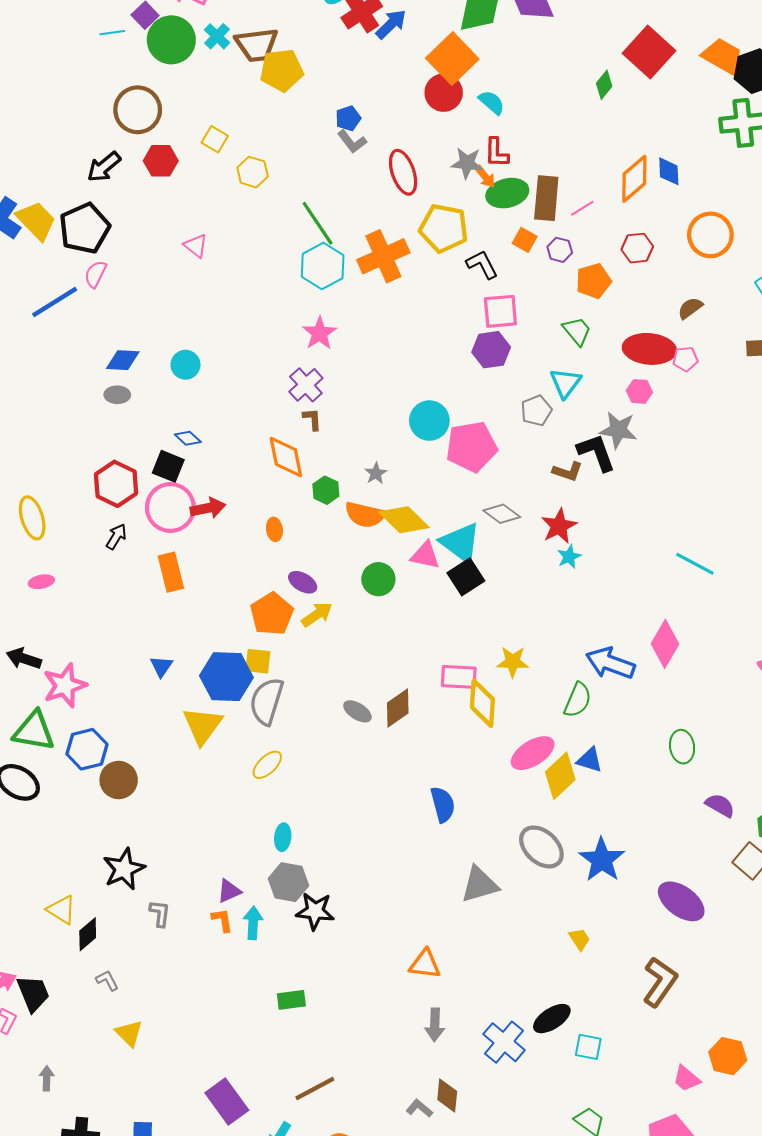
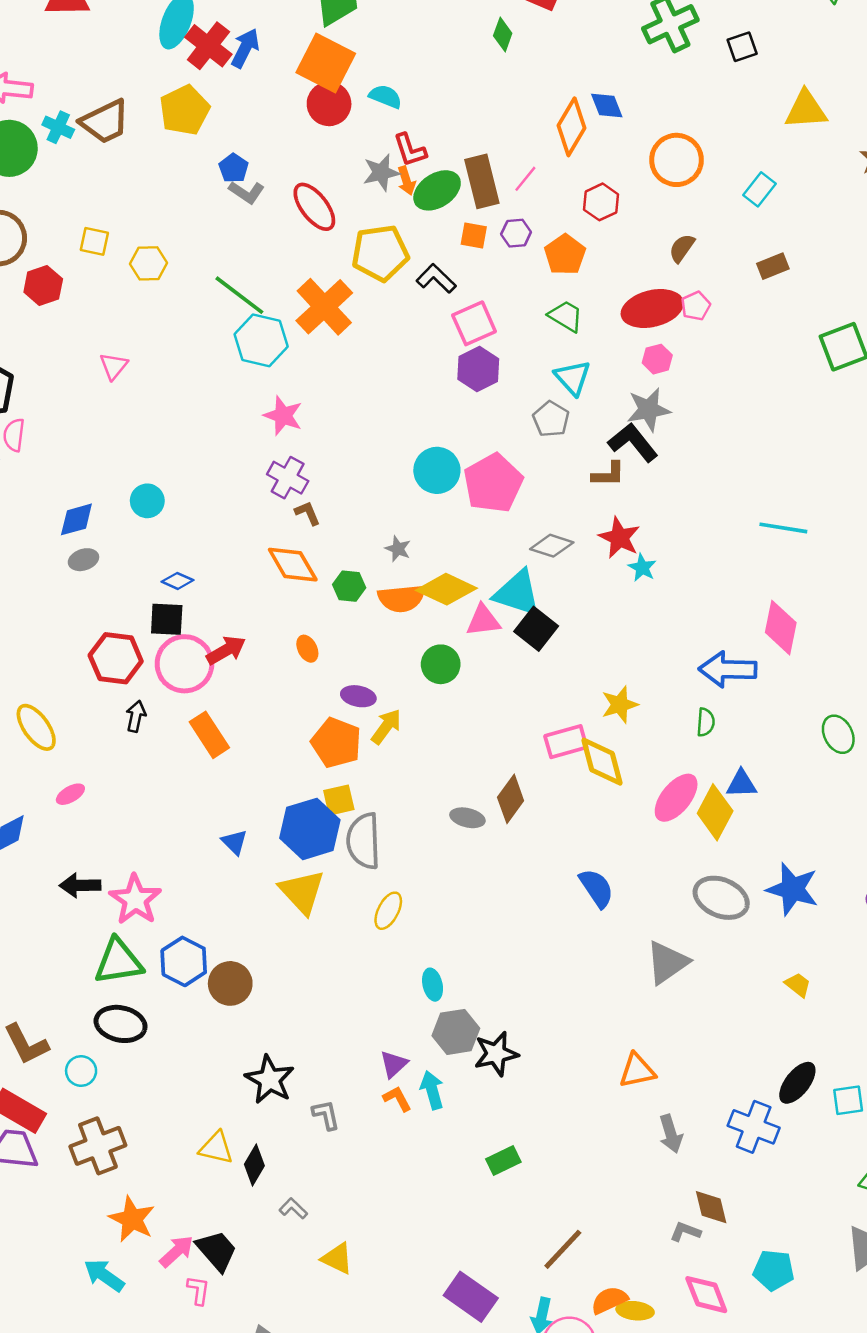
yellow pentagon: (282, 70) -> (185, 110), moved
orange arrow: (485, 177) -> (406, 181), turned 40
pink triangle: (196, 246) -> (114, 366), turned 50
green semicircle: (578, 700) -> (706, 722), size x0.7

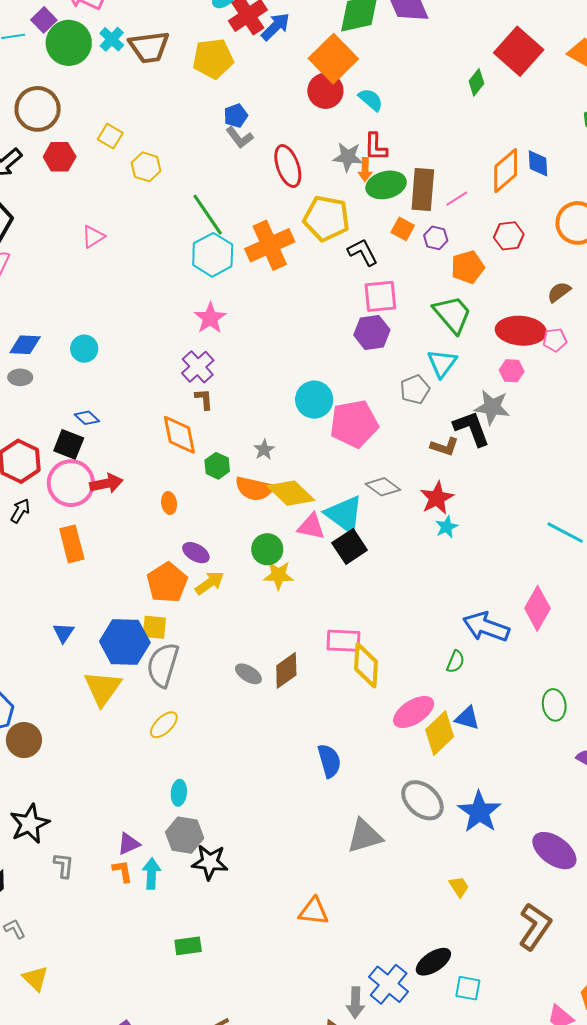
green trapezoid: (566, 316) -> (452, 314), size x1.4
yellow star: (620, 705) -> (278, 575), moved
gray arrow: (671, 1134) -> (355, 1003), moved

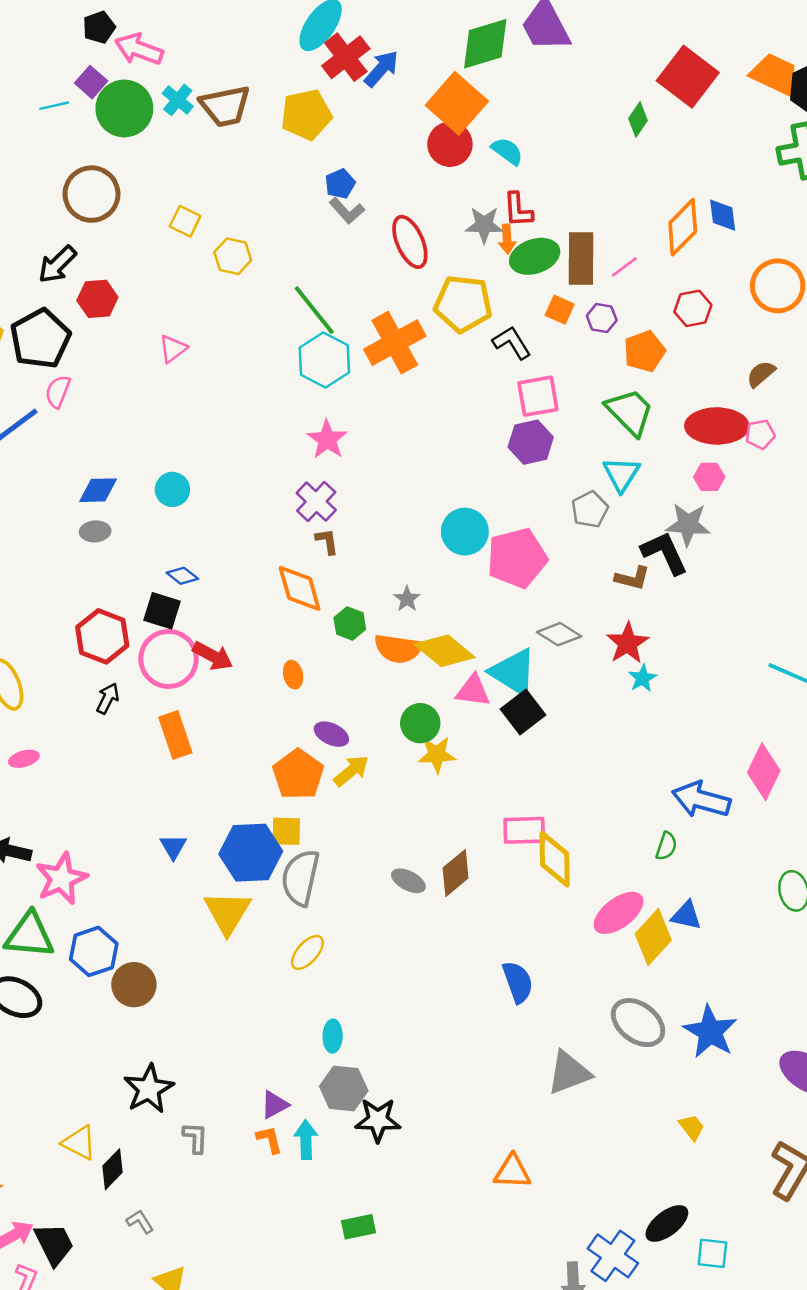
red hexagon: (60, 157) -> (97, 299), moved
red arrow: (106, 483) -> (213, 656), turned 44

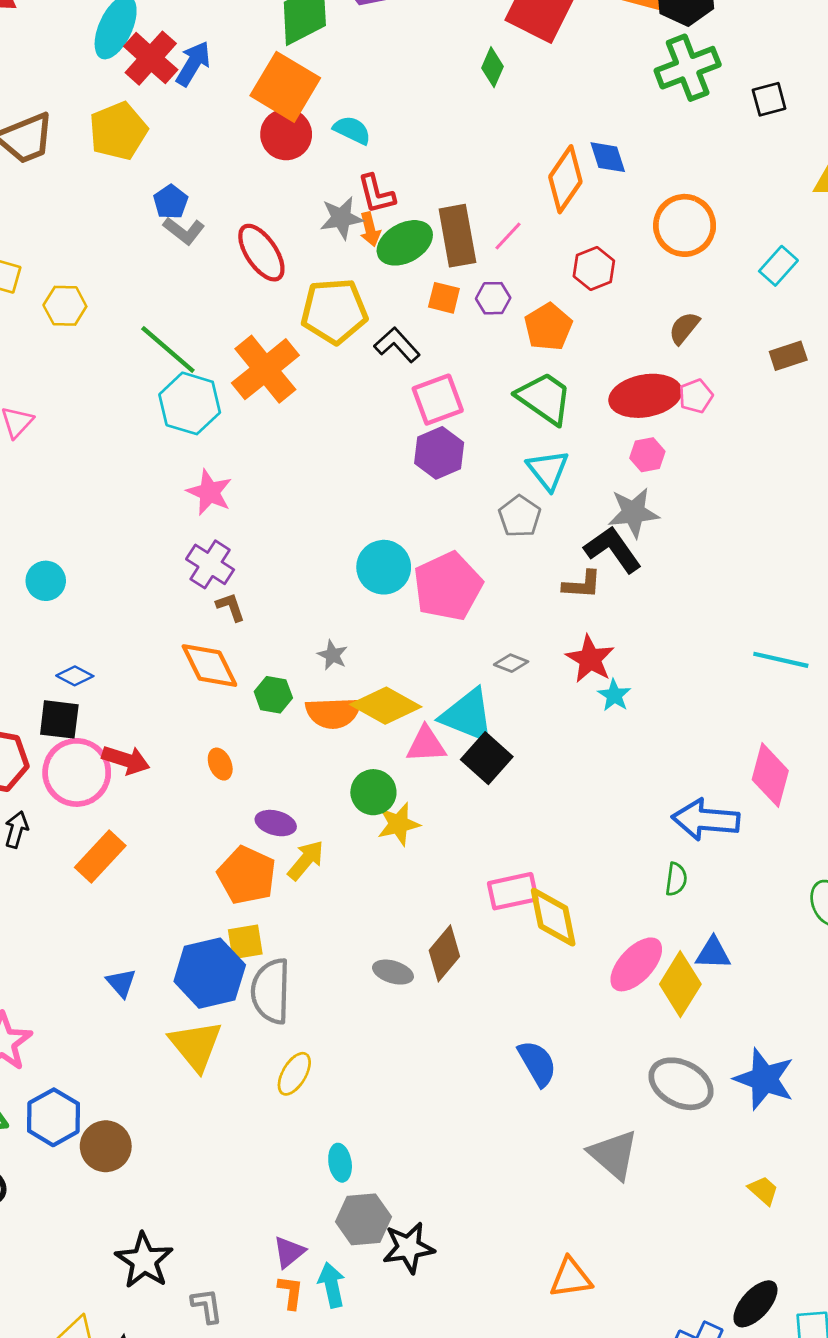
gray diamond: (559, 634) -> (511, 663), size x0.7
orange rectangle: (175, 735) -> (100, 857), turned 72
gray triangle: (569, 1073) -> (614, 1155), turned -48
orange L-shape: (269, 1139) -> (291, 1292), turned 32

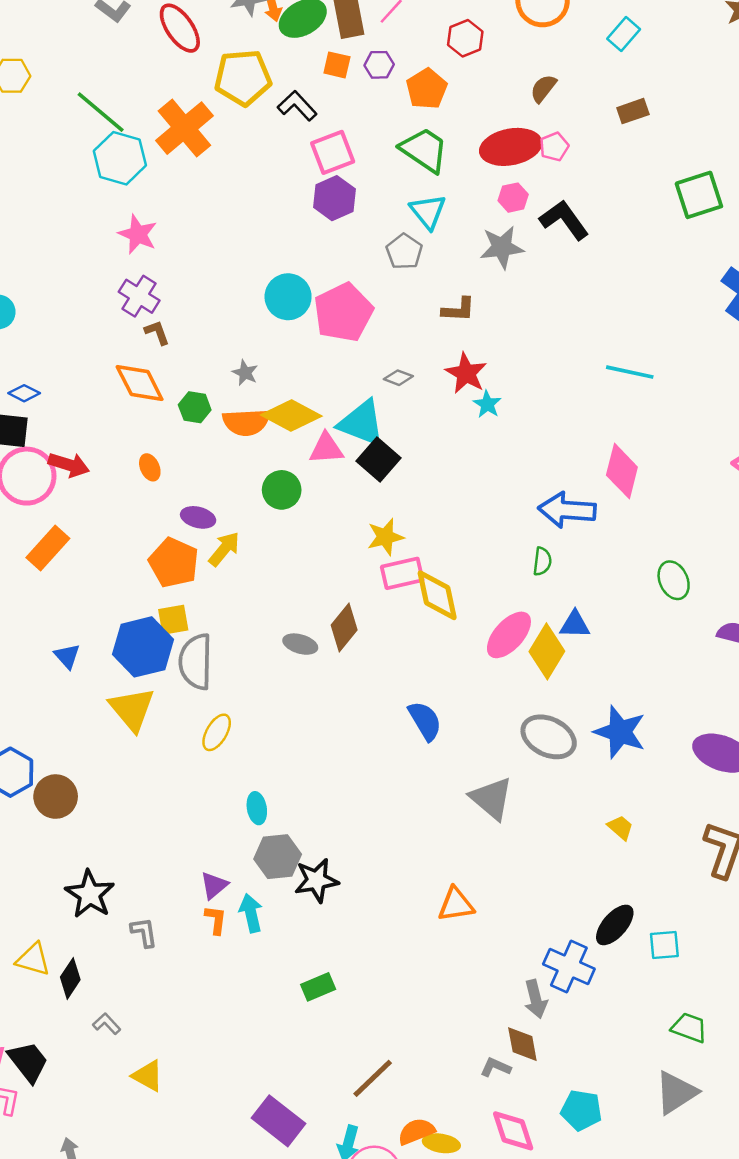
black L-shape: (613, 550) -> (564, 220), moved
yellow star: (399, 824) -> (385, 537), moved

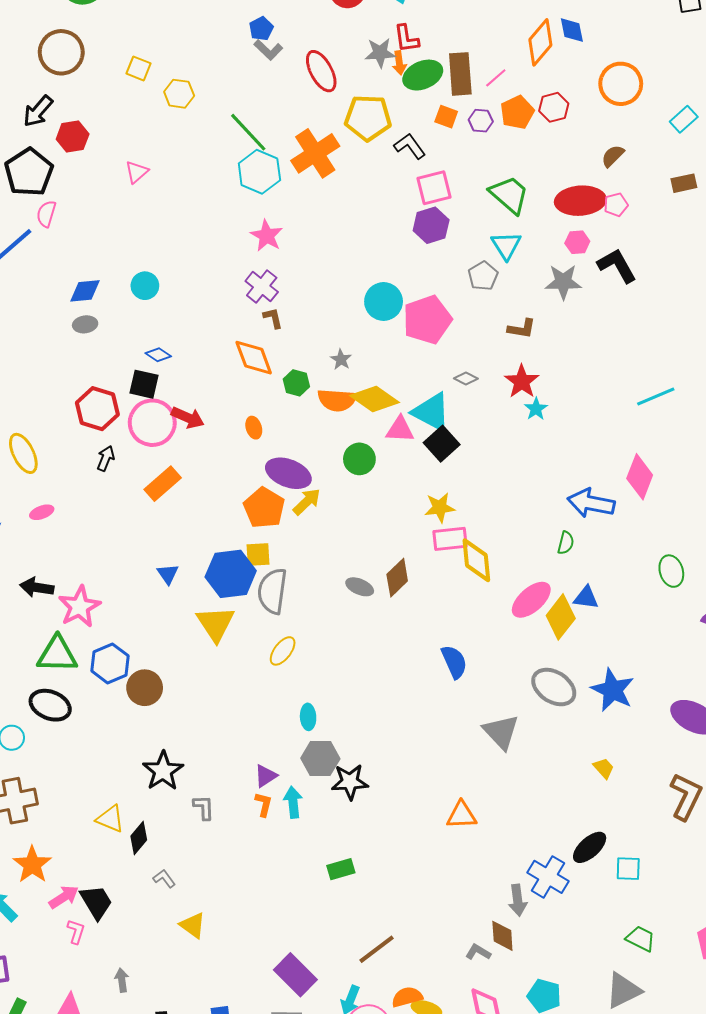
orange pentagon: (427, 89) -> (517, 112), moved
cyan line: (630, 372) -> (656, 396), turned -42
purple ellipse: (198, 517) -> (288, 473), size x1.6

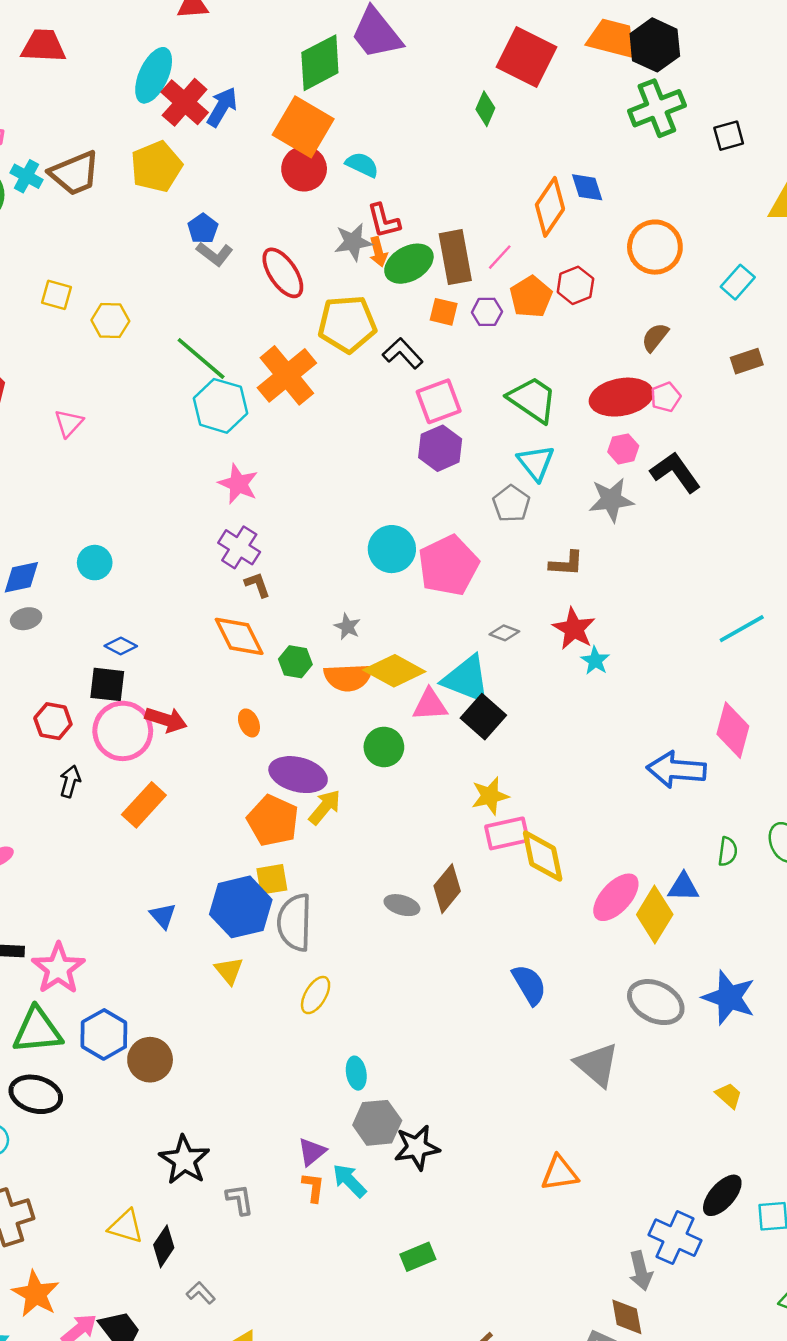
red hexagon: (97, 409) -> (53, 721), size x0.7
green semicircle: (566, 543) -> (728, 851), moved
yellow triangle: (216, 624) -> (229, 971), size x0.6
cyan arrow: (293, 802) -> (349, 1181), turned -32

